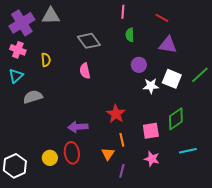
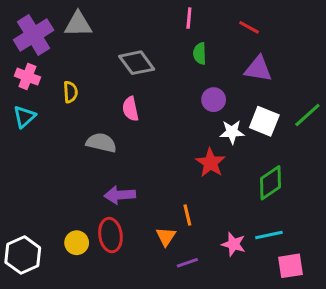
gray semicircle: (33, 97) -> (101, 143), moved, turned 30
red star: (116, 114) -> (210, 163), moved
pink square: (151, 131) -> (290, 266), moved
cyan line: (188, 151) -> (269, 235), moved
purple line: (122, 171) -> (187, 263), turned 56

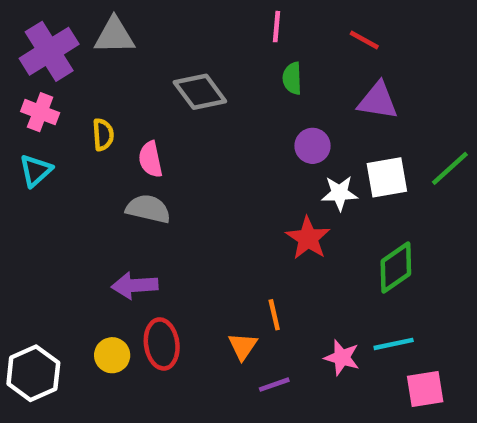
pink semicircle: (130, 109) -> (150, 159), moved
white square: (264, 121) -> (387, 177), turned -32
purple arrow: (120, 195) -> (135, 285), moved

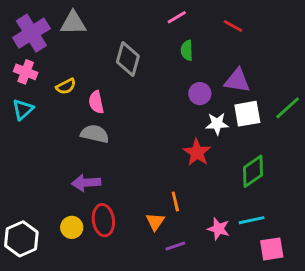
pink line: (276, 27) -> (177, 17), turned 54
gray diamond: (200, 92) -> (128, 59), turned 52
purple triangle: (378, 101) -> (237, 81), moved
yellow semicircle: (103, 135) -> (66, 86), turned 66

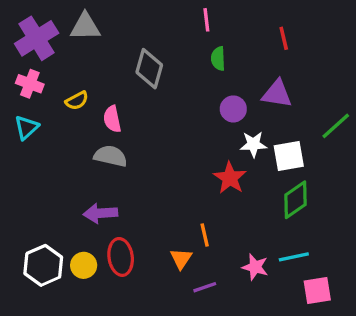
pink line: (177, 17) -> (206, 20), turned -66
red line: (233, 26) -> (284, 38), moved, turned 48
white square: (247, 114) -> (289, 156), moved
white hexagon: (21, 239) -> (43, 265), moved

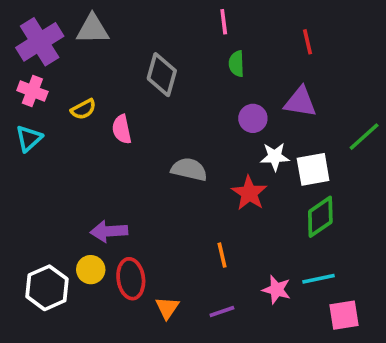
gray semicircle: (111, 156) -> (189, 169), moved
orange triangle: (181, 259) -> (167, 308), moved
yellow circle: (84, 265) -> (91, 270), moved

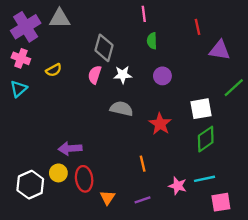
purple triangle: (300, 102) -> (220, 50), moved
pink semicircle: (122, 129) -> (95, 75), moved, turned 30
white star: (275, 157) -> (123, 75), moved

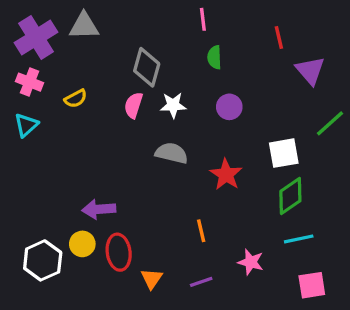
purple triangle: (220, 50) -> (310, 71), turned 40
cyan line: (205, 179) -> (299, 239), moved

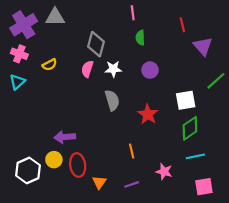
gray semicircle: (171, 153) -> (112, 100), turned 60

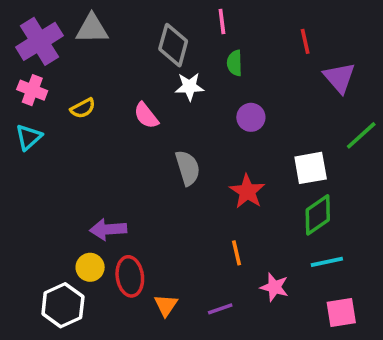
gray diamond: (96, 44) -> (173, 45), moved
pink semicircle: (87, 69) -> (146, 115), turned -56
white star: (113, 69) -> (189, 87), moved
orange line: (132, 151) -> (236, 253), moved
white hexagon: (28, 170) -> (63, 305), moved

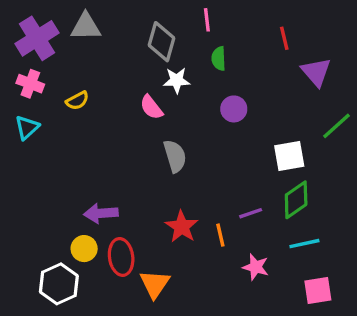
pink semicircle: (146, 115) -> (151, 107), moved
red star: (247, 191) -> (182, 227), moved
orange triangle: (166, 305) -> (155, 284), size x1.4
purple line: (220, 309) -> (251, 213), moved

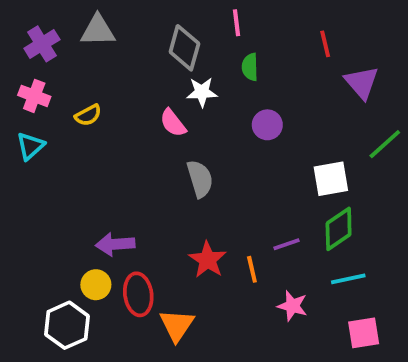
purple cross: (37, 38) -> (42, 44), size x0.7

